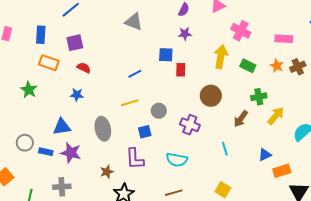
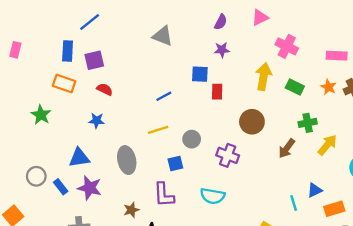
blue rectangle: (41, 35) -> (68, 51), moved
cyan line: (225, 149) -> (294, 203), moved
blue rectangle: (46, 152) -> (61, 187), turned 40

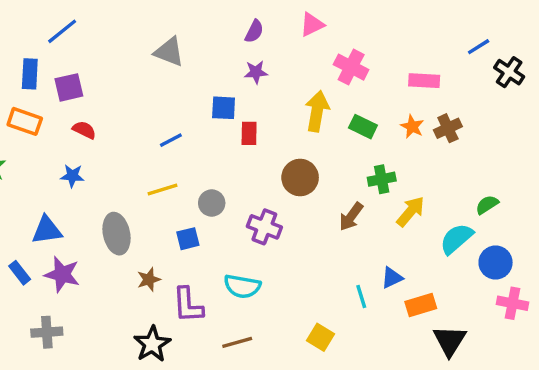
purple L-shape: (164, 195) -> (188, 305), moved
brown star: (131, 210) -> (149, 279), moved

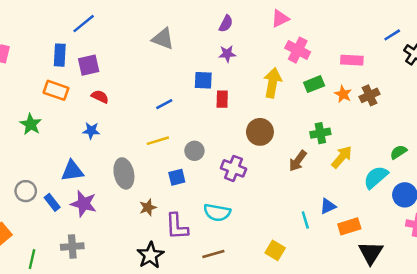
pink triangle: (312, 25) -> (280, 19), moved
green rectangle: (363, 127) -> (314, 84), moved, turned -48

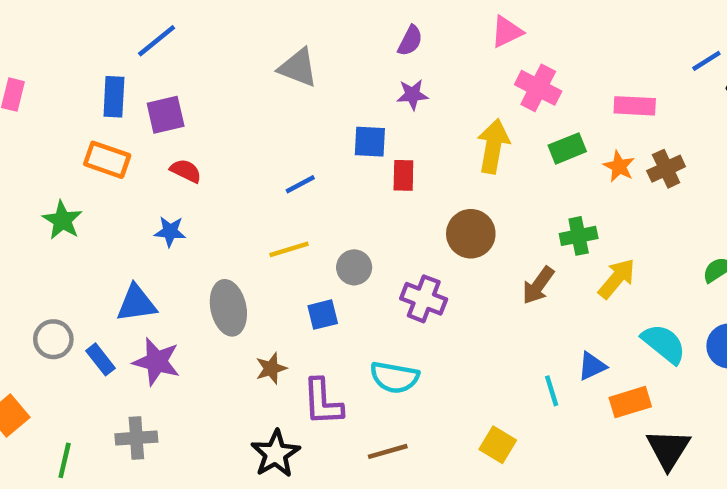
cyan semicircle: (376, 177) -> (664, 344), moved, turned 80

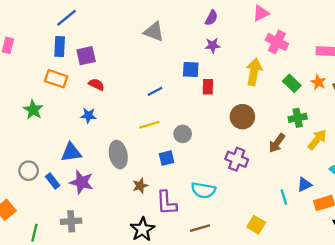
blue line: (157, 41) -> (67, 18), moved
green rectangle: (567, 148) -> (292, 83), moved, turned 66
purple cross: (424, 299) -> (237, 159), moved

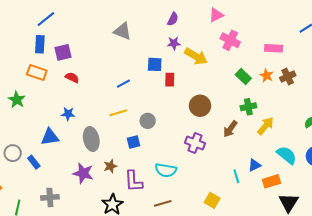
yellow arrow: (254, 72) -> (196, 56), moved, turned 110
blue star: (88, 116) -> (68, 114), moved
purple star: (81, 182) -> (83, 173), moved

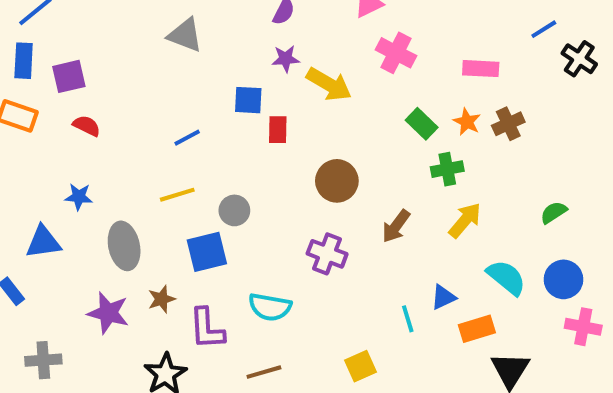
green cross: (248, 107) -> (447, 169), moved
blue square: (134, 142) -> (207, 252), size x1.5
yellow square: (212, 200) -> (361, 366), turned 35

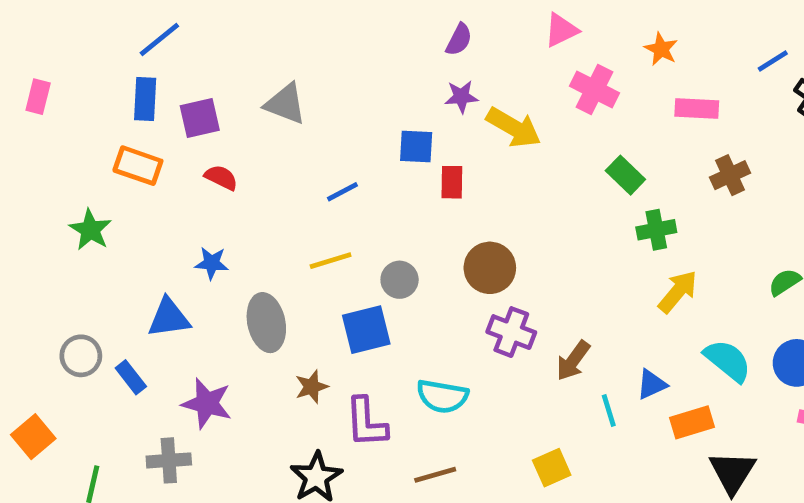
gray triangle: (185, 35) -> (285, 104), moved
orange star: (467, 122) -> (661, 49), moved
brown circle: (337, 181) -> (490, 268), moved
brown arrow: (396, 226) -> (573, 361), moved
purple star: (108, 313) -> (207, 403), moved

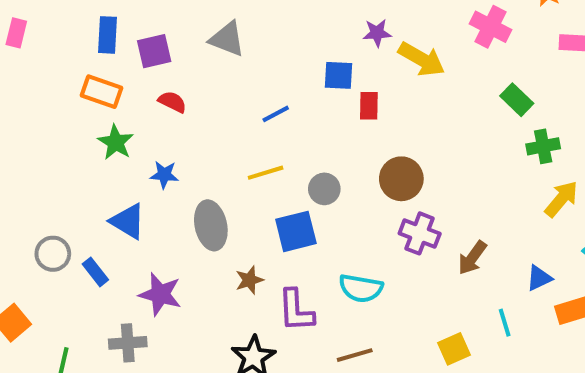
green star: (90, 230) -> (116, 142), moved
blue triangle: (169, 318) -> (128, 221), turned 39
cyan line: (609, 411) -> (505, 323), moved

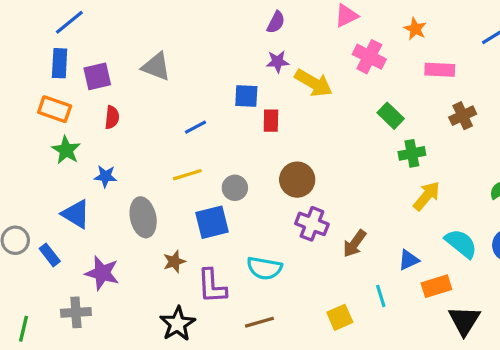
red semicircle: (172, 102) -> (112, 117), turned 70

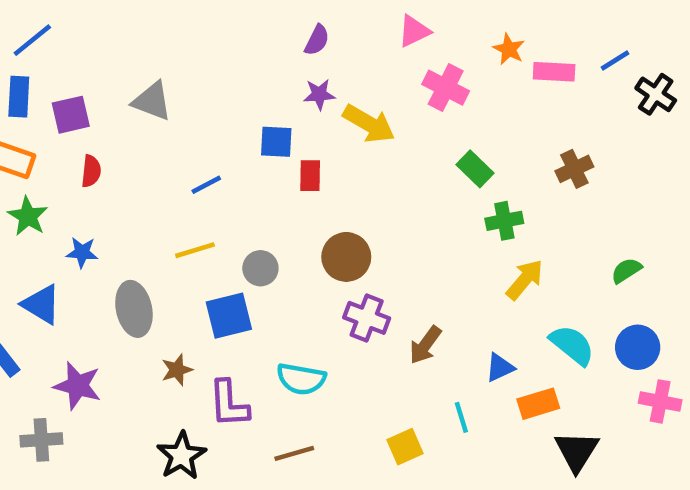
pink rectangle: (440, 70) -> (554, 72), moved

